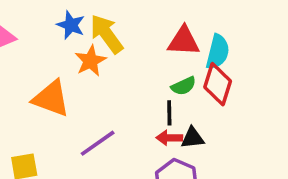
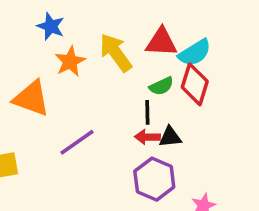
yellow arrow: (107, 34) -> (116, 53), moved
cyan semicircle: (218, 52) -> (195, 53), turned 44

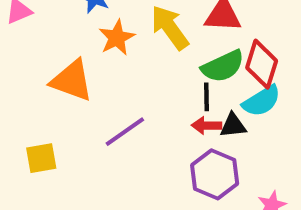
cyan semicircle: (195, 53) -> (262, 101), moved
green semicircle: (161, 86) -> (223, 66), size x1.5

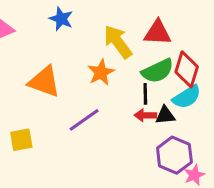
orange star: (117, 38) -> (101, 72), moved
purple hexagon: (215, 174) -> (174, 155), moved

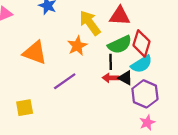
black triangle: (165, 115) -> (125, 78), turned 35
yellow square: (21, 140) -> (25, 108), moved
purple hexagon: (174, 155) -> (145, 94), moved

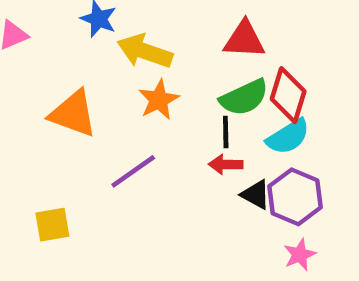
yellow arrow: (90, 23) -> (145, 51), moved, turned -35
black triangle: (125, 78) -> (256, 195), moved

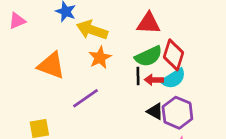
red arrow: (226, 164) -> (154, 80), moved

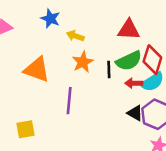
yellow arrow: (92, 30) -> (75, 36), size x0.6
black line: (138, 76) -> (109, 70), moved
purple line: (85, 98) -> (69, 101), turned -50

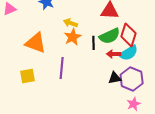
yellow arrow: (75, 36) -> (71, 23), moved
black triangle: (135, 113) -> (115, 78), turned -40
yellow square: (26, 129) -> (28, 76), moved

